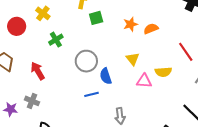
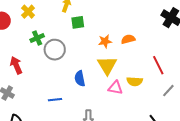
orange star: (130, 24) -> (105, 41), moved
yellow triangle: (133, 59) -> (107, 65), size x1.5
gray circle: (86, 61) -> (55, 50), moved
blue line: (92, 94) -> (55, 100), moved

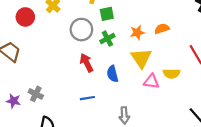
green cross: (37, 38) -> (107, 39), moved
gray circle: (55, 50) -> (81, 30), moved
red arrow: (16, 65) -> (87, 63), moved

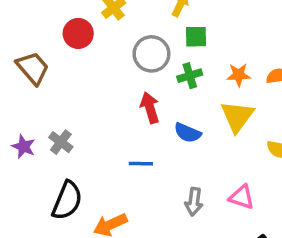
red circle: (25, 17) -> (78, 33), moved
blue semicircle: (113, 74) -> (188, 133), turned -63
pink triangle: (151, 81) -> (242, 197), moved

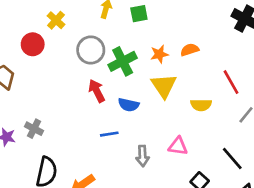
green square: (196, 37) -> (139, 14), moved
green cross: (190, 76) -> (123, 61), size x1.5
blue line: (141, 164) -> (109, 134), moved

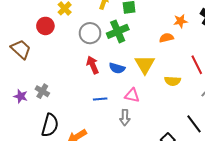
orange star: (159, 54) -> (180, 21), moved
green cross: (123, 61) -> (118, 31), moved
blue semicircle: (129, 105) -> (117, 68), moved
pink triangle: (178, 146) -> (132, 95), moved

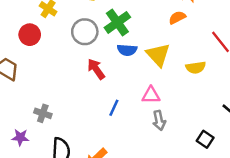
blue semicircle: (117, 68) -> (127, 50), moved
purple star: (21, 96) -> (20, 137), moved
blue line: (100, 99) -> (114, 108), turned -48
gray arrow: (125, 118) -> (159, 120), moved

